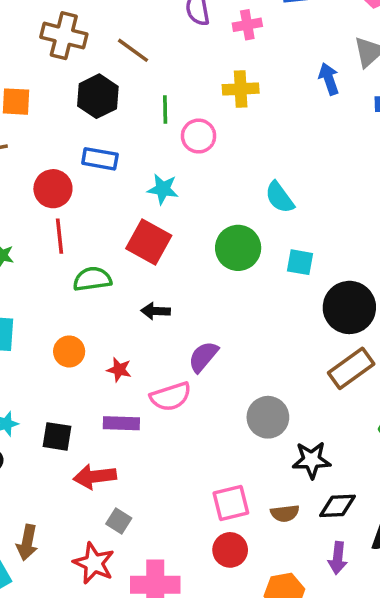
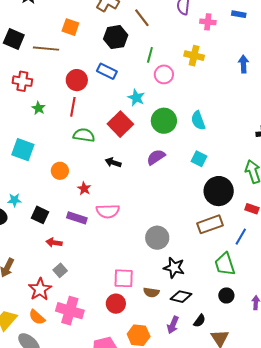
green circle: (238, 248) -> (164, 121), moved
purple semicircle: (203, 357) -> (156, 157), moved
red arrow: (95, 477) -> (54, 243), size x0.7

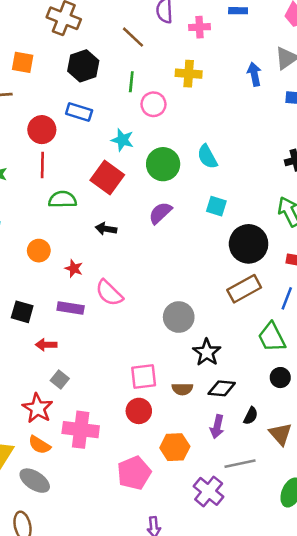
brown line: (142, 18) -> (133, 37), moved
pink semicircle: (108, 211) -> (109, 293), turned 55
black star: (174, 268) -> (207, 352), turned 30

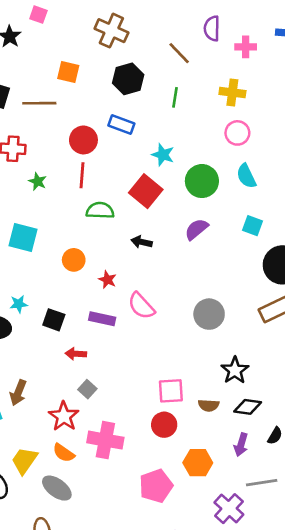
pink circle: (153, 104) -> (237, 133), moved
gray circle: (179, 317) -> (209, 314), moved

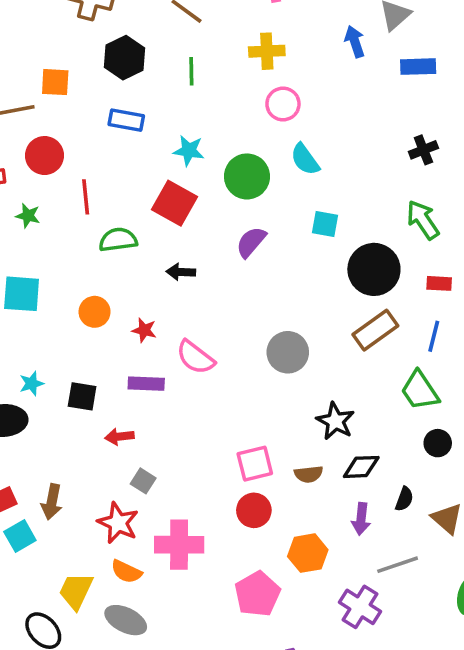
orange square: (68, 72) -> (55, 82), moved
red circle: (83, 140) -> (44, 156), moved

